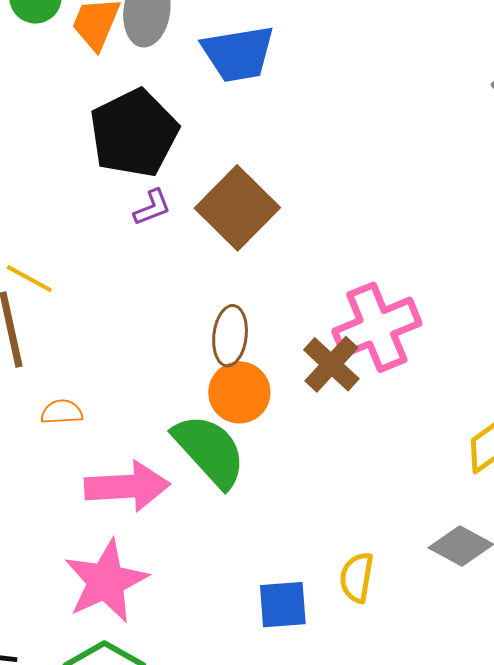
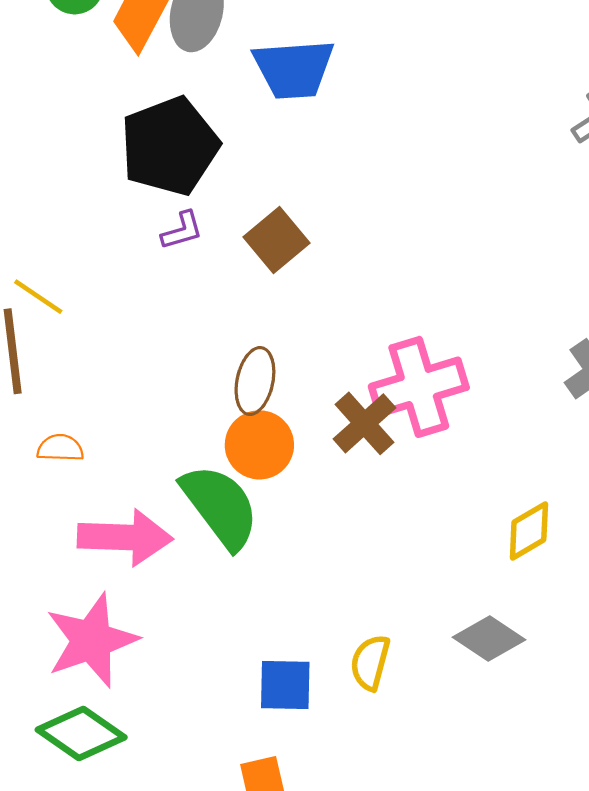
brown square: (237, 208) -> (276, 240), size x0.7

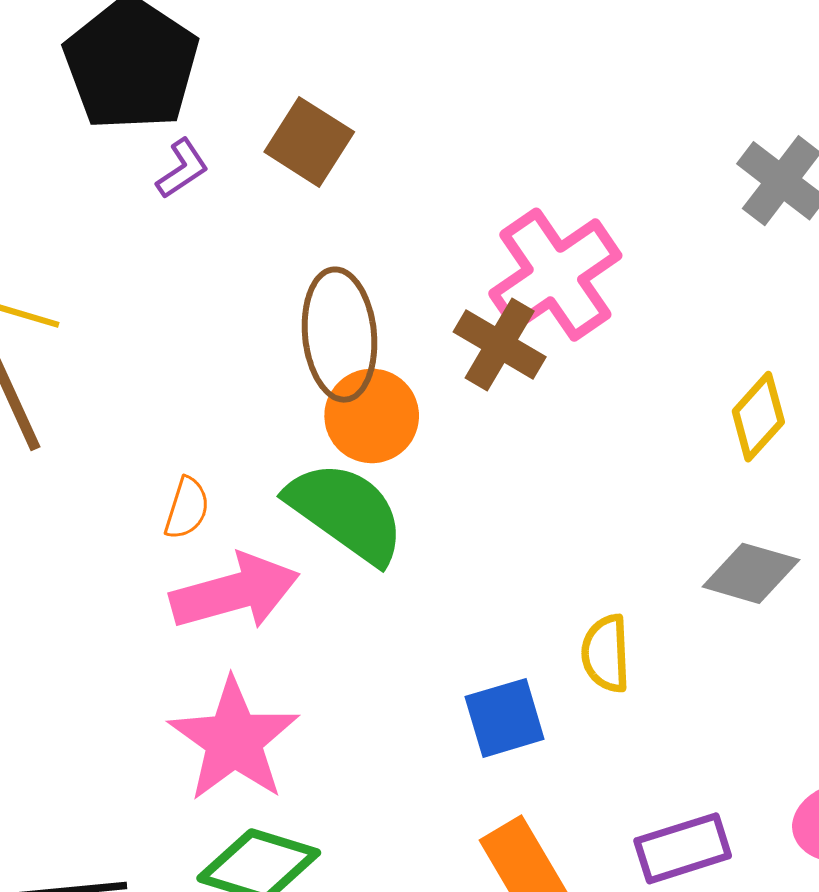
brown ellipse: (255, 381) -> (340, 335), size x1.4
orange semicircle: (60, 448) -> (187, 508), moved, turned 123

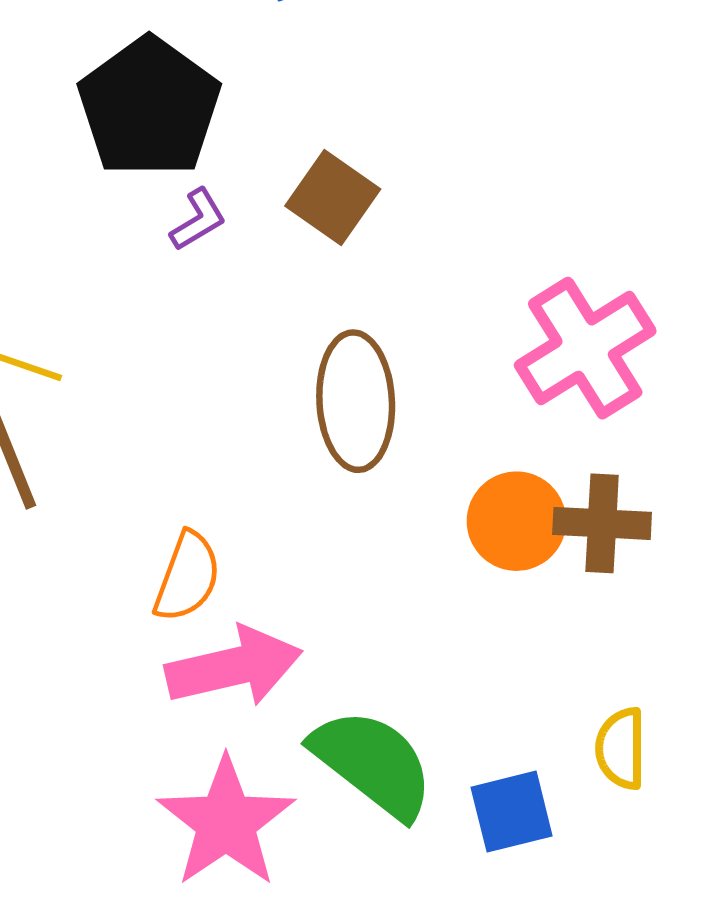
brown cross: (500, 344) -> (602, 523), moved, turned -30
orange circle: (372, 416) -> (516, 521), moved
orange semicircle: (187, 508) -> (187, 577), size x1.4
green semicircle: (346, 512) -> (373, 763), moved

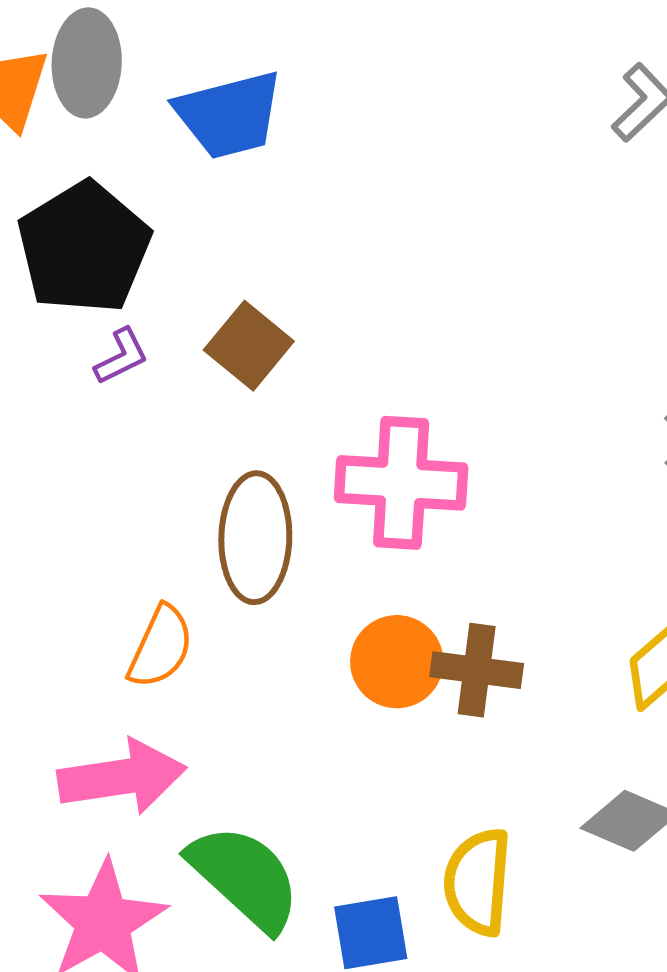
pink cross: (585, 348) -> (401, 483), moved, turned 31
orange semicircle: (187, 577) -> (161, 647), moved
yellow semicircle: (621, 749) -> (478, 882), size x1.4

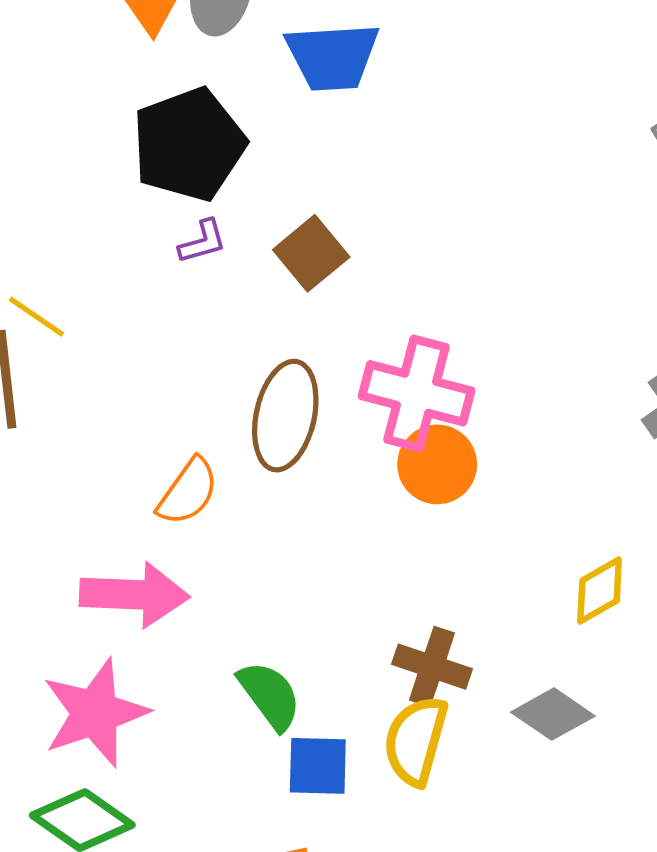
orange circle: (397, 662) -> (437, 464), moved
brown cross: (477, 670) -> (432, 667), moved
green semicircle: (245, 877) -> (270, 695), moved, size x0.7

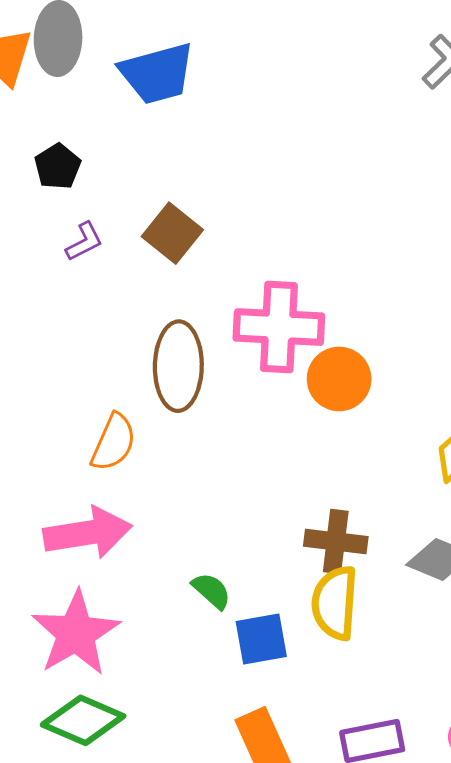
black pentagon: (189, 144) -> (58, 167), size x0.5
orange circle: (437, 464) -> (339, 379), moved
green semicircle: (270, 695) -> (212, 591), size x0.7

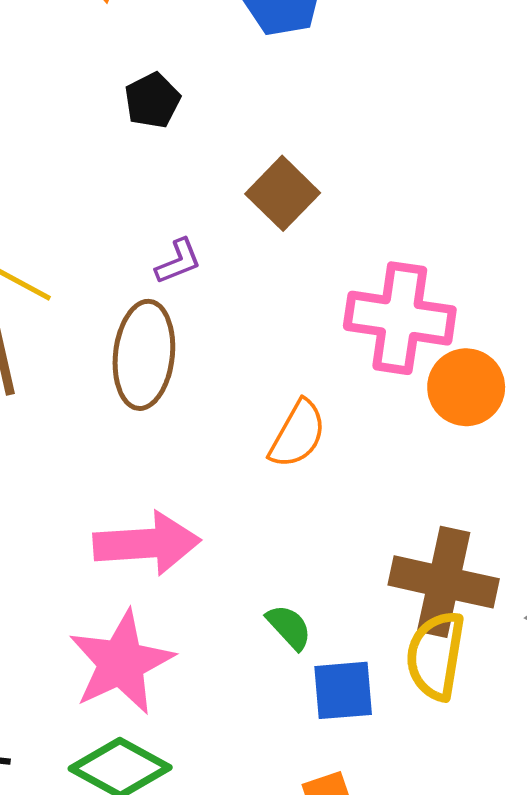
purple L-shape: (84, 242) -> (178, 261), moved
brown ellipse: (178, 366) -> (144, 355), moved
orange semicircle: (113, 442) -> (298, 434), moved
brown cross: (336, 541) -> (444, 582), size x1.4

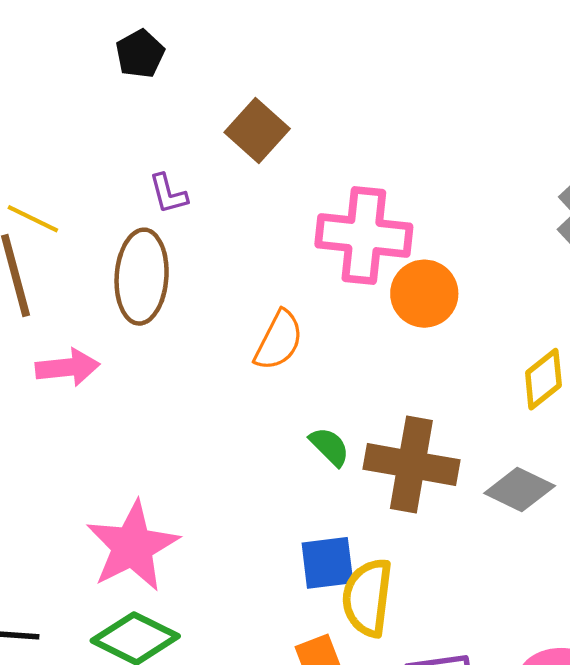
purple L-shape: (178, 261) -> (168, 194), turned 99
pink arrow: (147, 543) -> (68, 367), moved, size x0.7
green semicircle: (289, 627) -> (329, 447), moved
yellow semicircle: (436, 656) -> (367, 598), moved

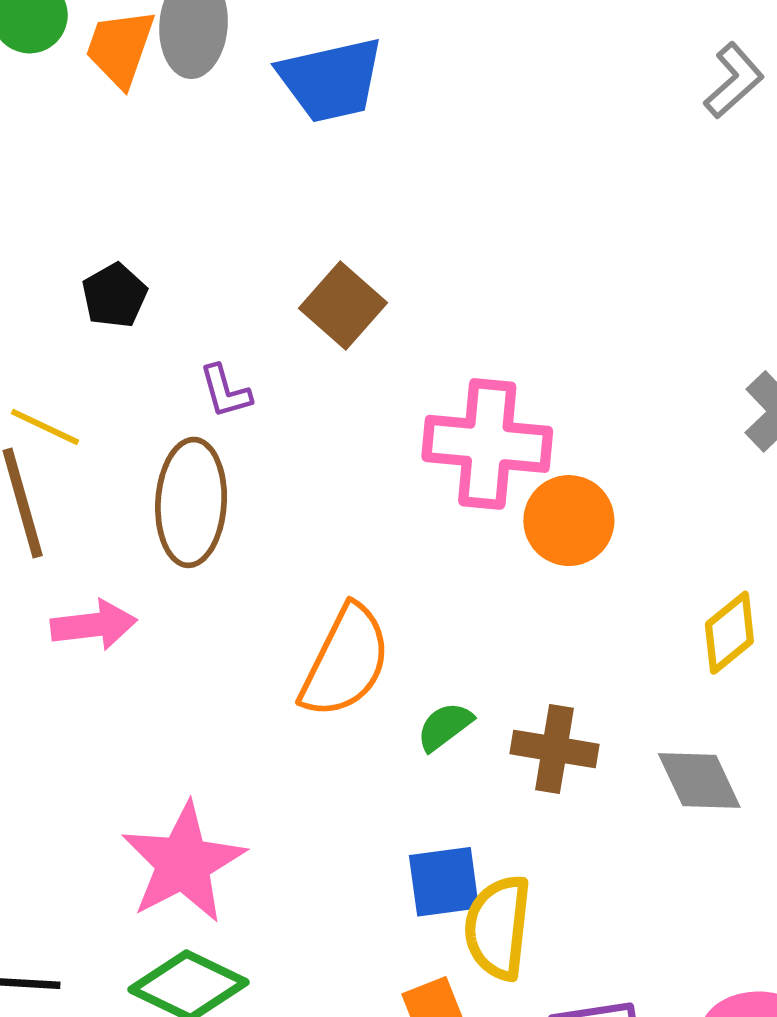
black pentagon: (140, 54) -> (114, 295), moved
orange semicircle: (279, 340) -> (345, 661), moved, size x1.4
green semicircle: (329, 447) -> (445, 726), turned -81
brown cross: (411, 464) -> (555, 749), size x0.7
gray diamond: (520, 489) -> (699, 781), turned 40

